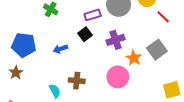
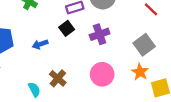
orange star: (134, 58) -> (140, 72), moved
brown cross: (77, 81) -> (58, 78), turned 35

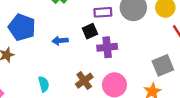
purple cross: (100, 34) -> (107, 47), moved
brown cross: (58, 78) -> (84, 81), moved

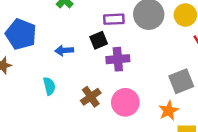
cyan semicircle: (44, 84) -> (49, 86), moved

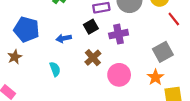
purple cross: (118, 59) -> (119, 34), moved
brown cross: (91, 97) -> (93, 58), moved

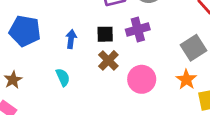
black square: (91, 27) -> (105, 34), moved, turned 32
blue arrow: (64, 38) -> (71, 39), turned 112
brown star: (15, 57) -> (13, 80), moved

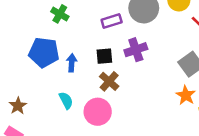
blue pentagon: (25, 31) -> (44, 52), moved
pink circle: (142, 79) -> (98, 112), moved

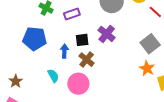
purple rectangle: (112, 21) -> (72, 14), moved
purple cross: (136, 50) -> (107, 34), turned -30
blue arrow: (72, 63) -> (64, 51), moved

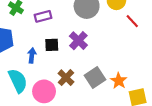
gray square: (150, 44) -> (95, 77), moved
brown cross: (87, 60) -> (66, 78), moved
cyan semicircle: (53, 76) -> (18, 81), size x1.6

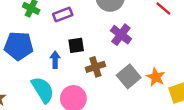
purple cross: (78, 41) -> (121, 35), moved
brown cross: (66, 78) -> (95, 67), moved, turned 35

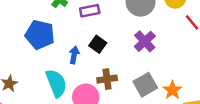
black square: (76, 45) -> (98, 44), turned 35
brown cross: (95, 67) -> (107, 79), moved

